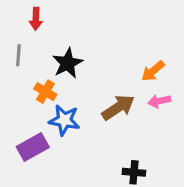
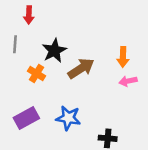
orange arrow: (153, 71) -> (123, 57), turned -48
brown arrow: (118, 107) -> (81, 68), moved
blue star: (64, 120) -> (68, 118), moved

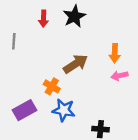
red arrow: (29, 15) -> (43, 19), moved
black star: (54, 51) -> (74, 16), moved
orange cross: (37, 73) -> (52, 86), moved

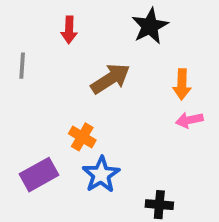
black star: (74, 16) -> (150, 26), moved
brown arrow: (76, 64) -> (110, 79), moved
blue star: (64, 110) -> (101, 175), turned 30

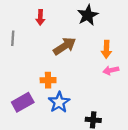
orange cross: (82, 137) -> (48, 80), turned -32

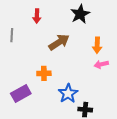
blue star: (59, 102) -> (68, 93), moved

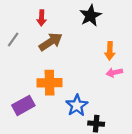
gray line: (12, 35) -> (13, 40), turned 32
brown arrow: (59, 42) -> (51, 42), moved
orange cross: (44, 73) -> (50, 83), size x1.5

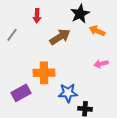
brown arrow: (51, 42) -> (60, 37), moved
orange arrow: (110, 51) -> (97, 31), moved, turned 112
blue star: (77, 105) -> (68, 93), turned 30

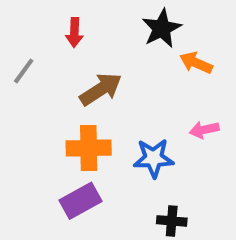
brown arrow: (60, 37) -> (101, 89), moved
purple rectangle: (21, 93) -> (80, 201), moved
blue star: (68, 93) -> (153, 158), moved

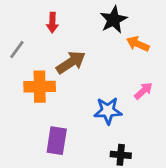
pink arrow: (204, 130) -> (143, 91), turned 150
orange cross: (89, 148) -> (40, 87), moved
purple rectangle: (80, 201) -> (57, 141), turned -52

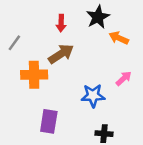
red arrow: (52, 23) -> (61, 23), moved

